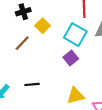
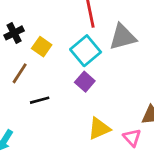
cyan square: (75, 35) -> (86, 51), turned 30
black line: (32, 84) -> (40, 100), moved

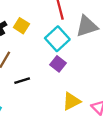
yellow square: (42, 47) -> (21, 26), moved

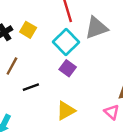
yellow triangle: (71, 101) -> (66, 111), moved

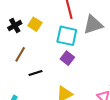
cyan square: (66, 42) -> (67, 36), turned -35

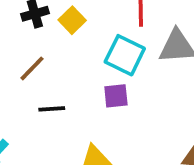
purple square: (67, 58) -> (116, 96), turned 32

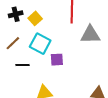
cyan square: (125, 55) -> (40, 44), moved

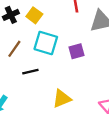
purple square: (57, 60) -> (77, 51), moved

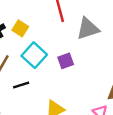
cyan square: (46, 43) -> (34, 55), turned 30

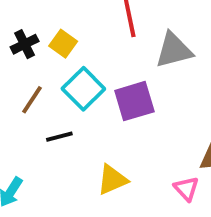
purple square: (66, 61) -> (134, 101), size x1.5

